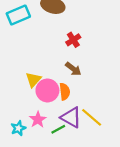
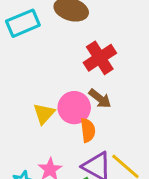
red cross: (73, 40) -> (100, 58), size x1.5
pink circle: (47, 90) -> (74, 108), moved

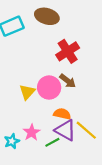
orange semicircle: (88, 130) -> (62, 114), moved, turned -70

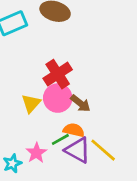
red cross: (68, 51) -> (58, 74), moved
brown arrow: (68, 81) -> (80, 103), moved
green line: (52, 142) -> (60, 139), moved

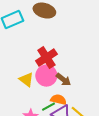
yellow triangle: (31, 103) -> (26, 80), turned -35

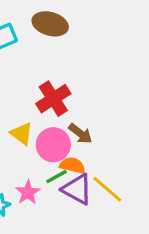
pink circle: (46, 76) -> (53, 145), moved

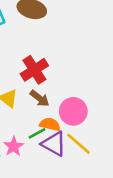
brown arrow: (80, 134) -> (40, 98), moved
pink circle: (53, 145) -> (73, 111), moved

